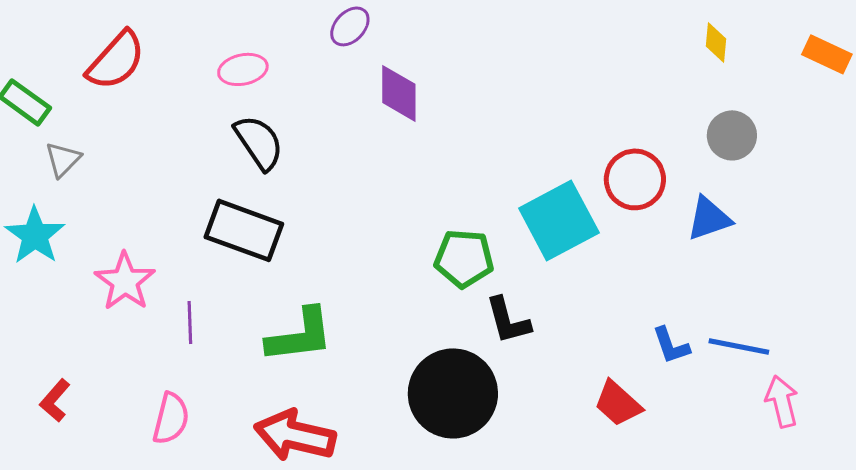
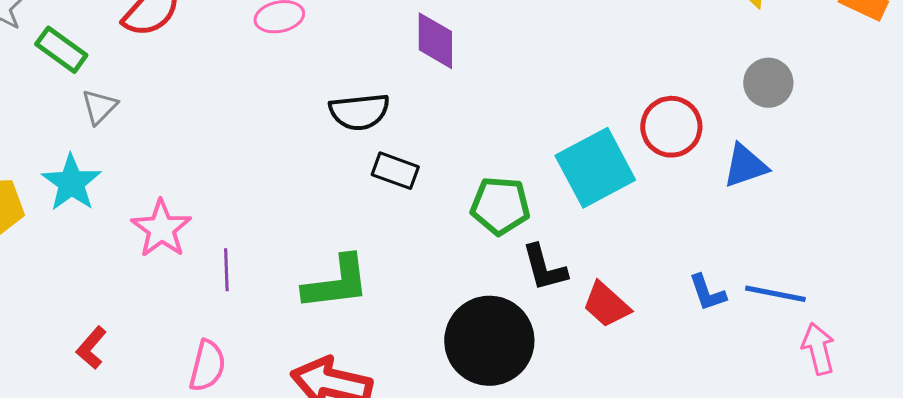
black semicircle: (259, 142) -> (359, 112), moved, turned 118
black rectangle: (244, 230) -> (395, 171), moved, size x0.6
red trapezoid: (618, 403) -> (606, 305), moved

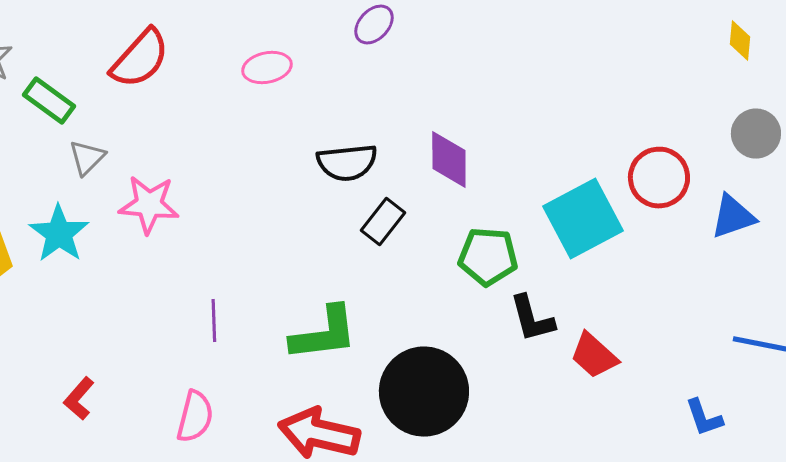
purple diamond: (435, 41) -> (449, 160), moved
black rectangle: (395, 171) -> (383, 222), turned -72
pink star: (161, 229) -> (149, 205), moved, turned -30
blue L-shape: (707, 293) -> (704, 418), moved
black circle: (489, 341) -> (424, 392), moved

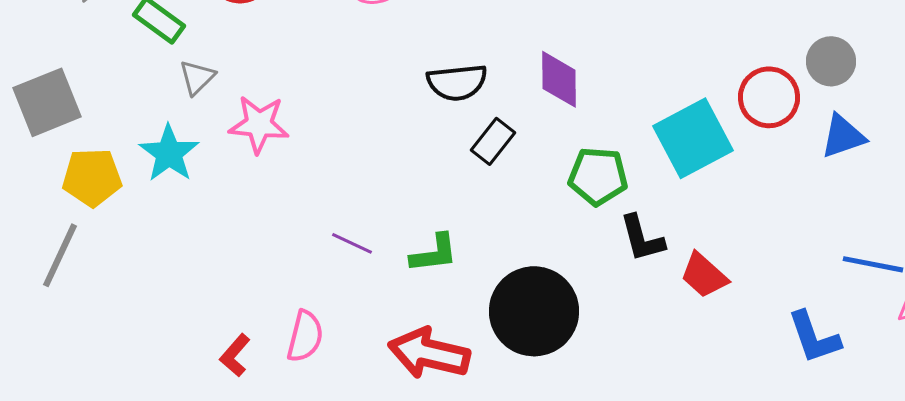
gray circle: (756, 134) -> (831, 61), moved
purple line: (214, 321) -> (352, 243), moved, turned -63
green L-shape: (324, 334) -> (434, 253), size x0.7
red L-shape: (79, 399) -> (235, 355), moved
blue L-shape: (704, 418) -> (814, 337), size x1.4

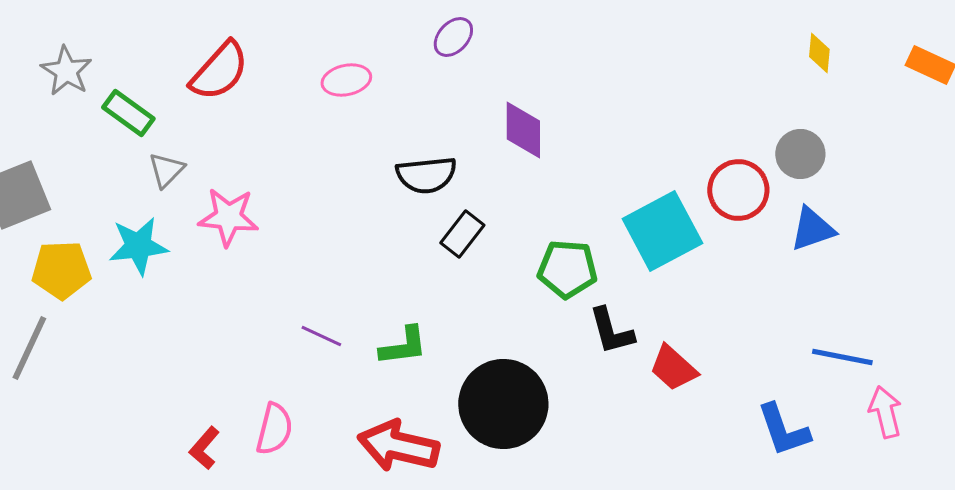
purple diamond: (559, 79) -> (523, 130), moved
cyan star: (169, 153) -> (138, 246), turned 30

